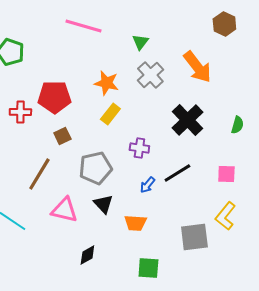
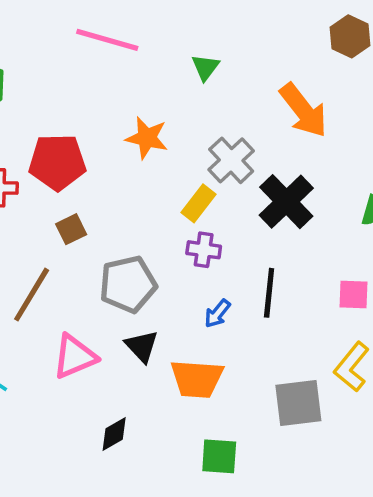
gray cross: (150, 75) -> (231, 160), moved
yellow rectangle: (110, 114) -> (198, 203), moved
black line: (177, 173) -> (269, 293), turned -52
pink triangle: (64, 210) -> (75, 357), turned -36
orange trapezoid: (135, 223) -> (197, 379), size x1.4

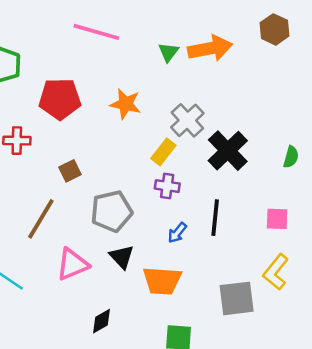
orange arrow: (303, 110) -> (210, 48), moved, turned -63
red pentagon: (57, 162) -> (60, 99), moved

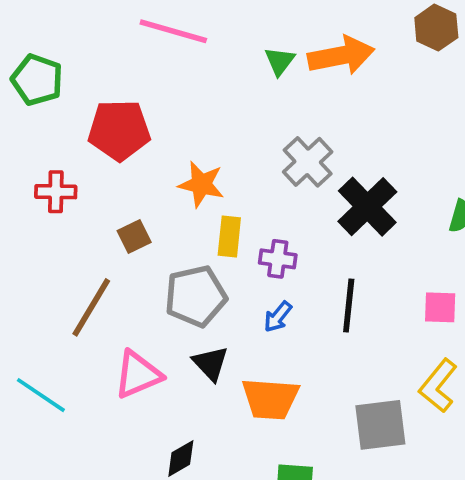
orange star: (125, 104) -> (201, 184), moved
yellow rectangle: (163, 152) -> (229, 236), moved, turned -32
blue arrow: (177, 233) -> (278, 317), moved

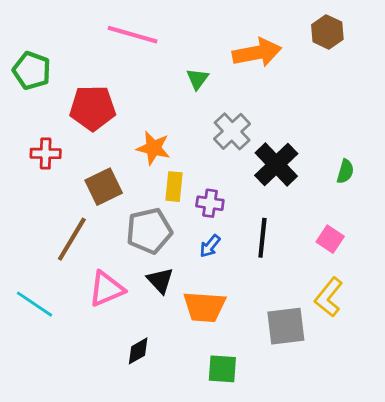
green triangle: (280, 61) -> (198, 79), moved
brown square: (134, 236) -> (104, 187), size x1.5
pink square: (440, 307) -> (330, 239), turned 32

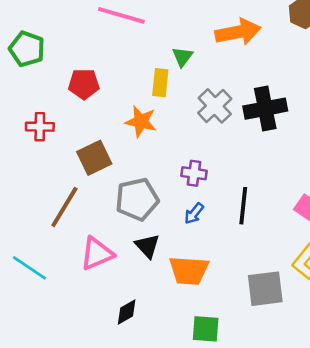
red pentagon: (93, 108) -> (84, 84), size x0.7
black cross: (276, 165) -> (265, 109), moved, turned 33
yellow rectangle: (174, 187) -> (160, 83), moved

